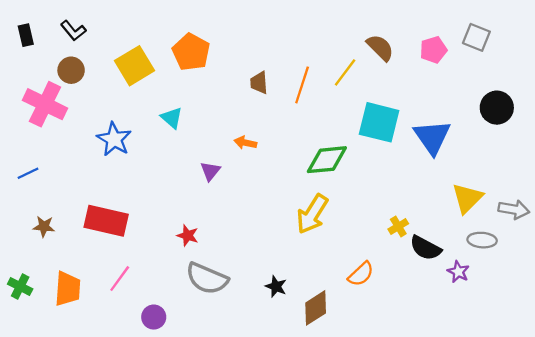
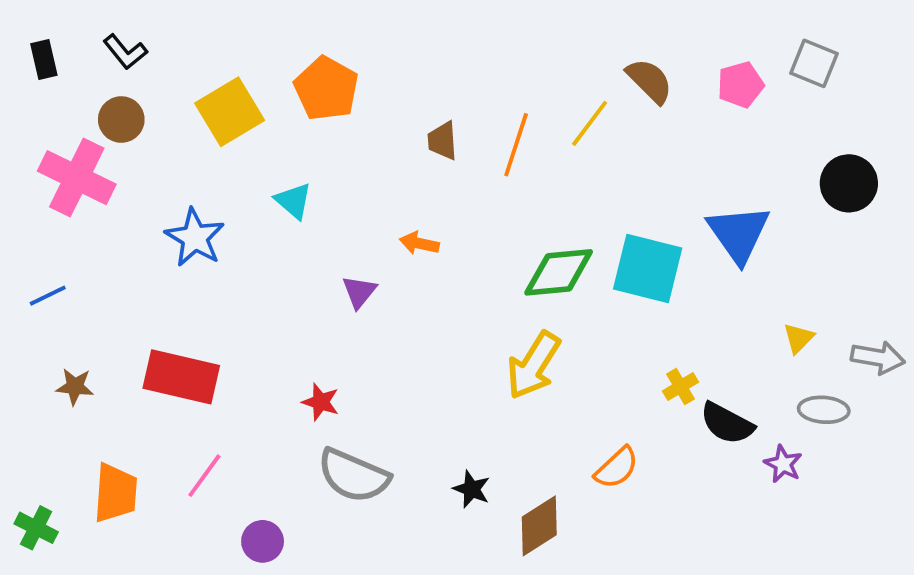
cyan square: (379, 122) -> (648, 269), moved
yellow triangle: (467, 198) -> (799, 338), size x0.6
green cross: (20, 286) -> (36, 528), moved

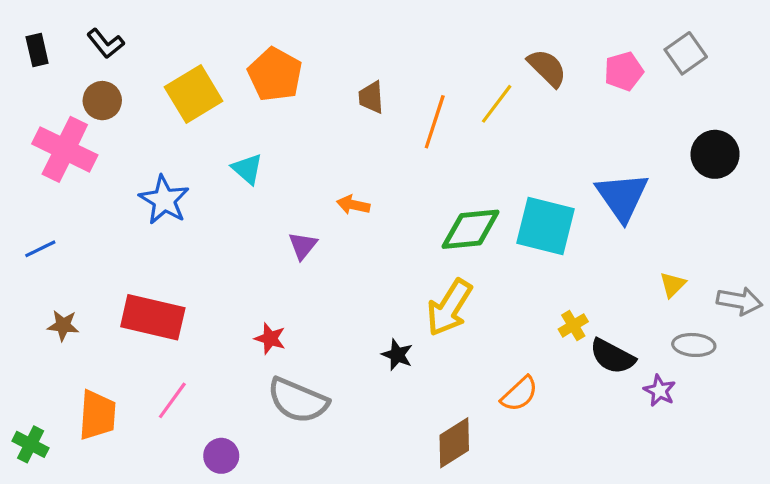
gray square: (814, 63) -> (686, 53), turned 33
brown trapezoid: (442, 141) -> (371, 97), moved
black star: (472, 489) -> (397, 355), moved

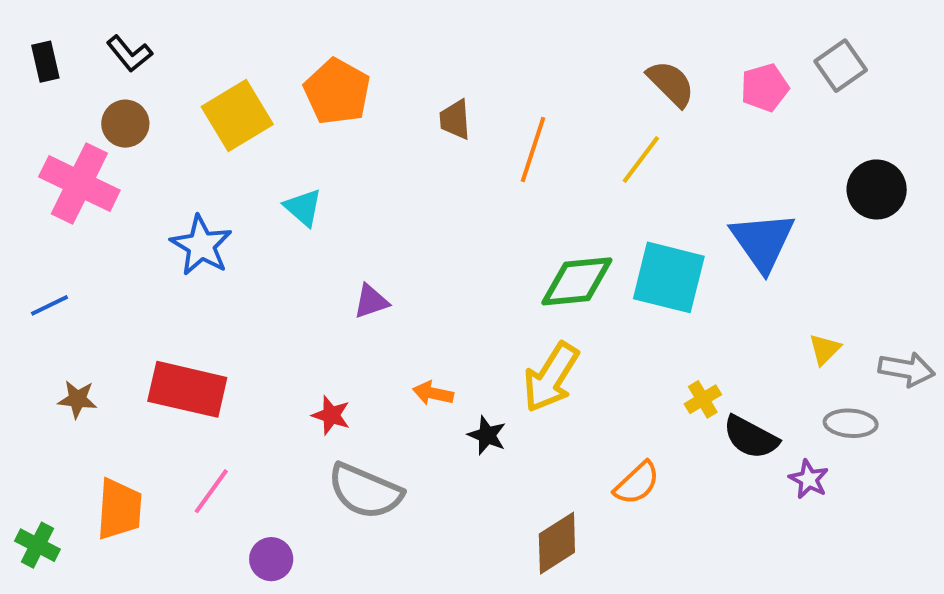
yellow line: (497, 104) -> (641, 160), moved
orange arrow: (353, 205) -> (433, 393), moved
purple triangle: (303, 246) -> (371, 301), turned 32

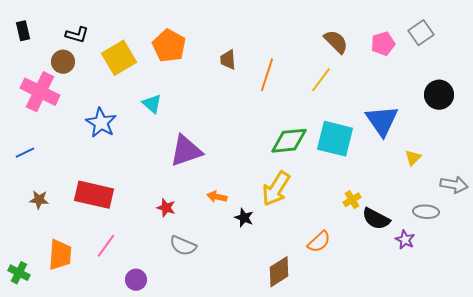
black L-shape: (129, 54) -> (77, 35), moved, turned -35
purple triangle: (371, 301) -> (186, 151), size x1.8
yellow triangle: (825, 349) -> (413, 158), moved
gray semicircle: (365, 491) -> (183, 246), size x0.7

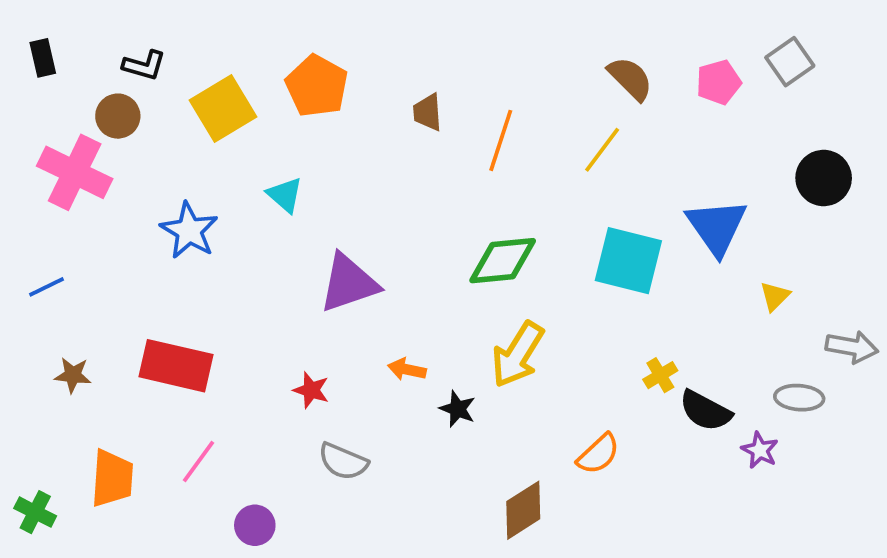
green diamond: (289, 141) -> (503, 261), moved

